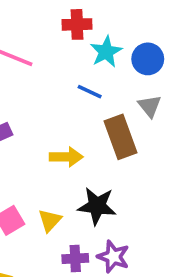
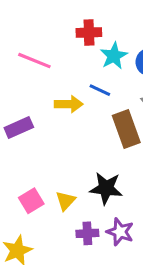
yellow arrow: (66, 157) -> (69, 104), moved

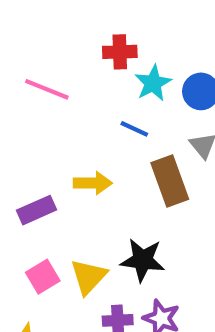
yellow arrow: (69, 104) -> (93, 183), moved
purple rectangle: (19, 127) -> (37, 210), moved
yellow triangle: (66, 201) -> (89, 277), size x1.4

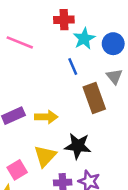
blue line: (134, 129) -> (73, 66), turned 42
yellow arrow: (93, 183) -> (46, 117), moved
pink square: (43, 277) -> (17, 170), moved

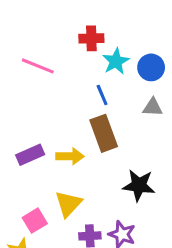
gray triangle: (114, 77) -> (153, 107), turned -48
brown rectangle: (94, 98) -> (104, 133), moved
black star: (78, 146) -> (139, 185), moved

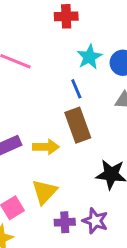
red cross: (91, 38) -> (66, 16), moved

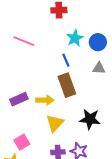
yellow triangle: (44, 192) -> (55, 123), moved

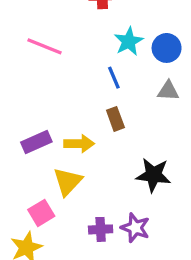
brown rectangle: (67, 85) -> (115, 119), size x0.6
yellow triangle: (55, 123) -> (68, 182), moved

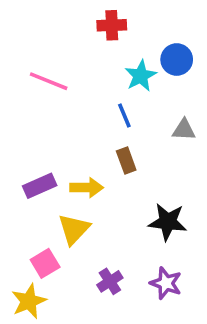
blue circle: (167, 48) -> (177, 60), moved
purple star: (135, 228) -> (166, 283), moved
purple cross: (101, 229) -> (110, 281), turned -30

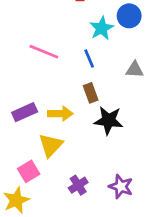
pink line: (49, 81) -> (44, 52), moved
black star: (168, 222) -> (108, 120), moved

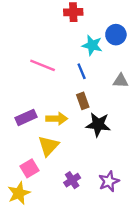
cyan star: (102, 28) -> (92, 45), turned -30
purple star: (121, 186) -> (109, 181), turned 30

